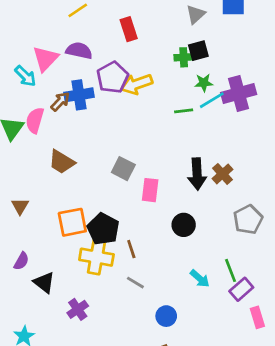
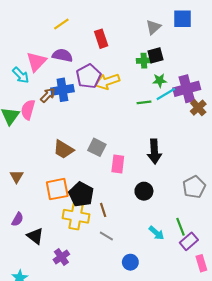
brown trapezoid: (62, 162) -> (63, 149), moved
brown cross: (223, 174) -> (198, 108), moved

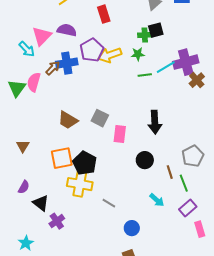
green star: (160, 80) -> (138, 54), moved
brown line: (103, 210) -> (170, 172), moved
green line: (180, 227) -> (184, 183), moved
purple cross: (61, 257) -> (57, 221), moved

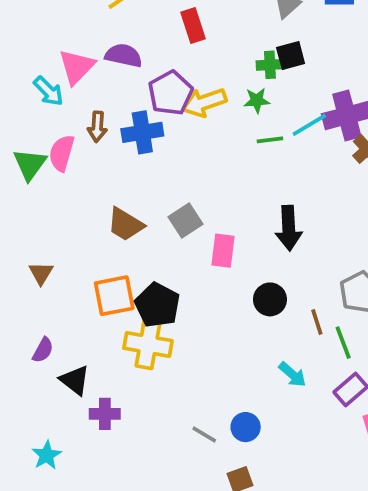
blue cross: (67, 63) -> (142, 132), moved
brown arrow: (53, 68) -> (97, 127), turned 140
gray square: (100, 118) -> (186, 221), turned 30
gray line: (109, 203) -> (204, 435), moved
purple cross: (57, 221) -> (105, 414), turned 35

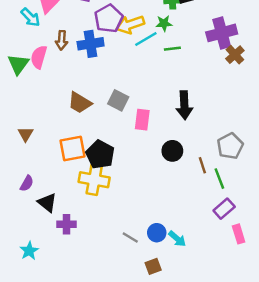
cyan line: (309, 125) -> (146, 39), moved
gray square: (186, 221) -> (118, 100), turned -30
cyan arrow: (292, 374) -> (177, 239), moved

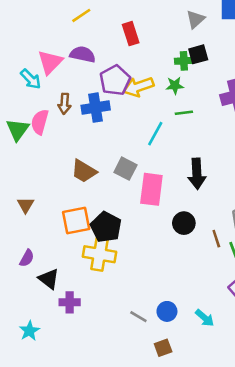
cyan line: (146, 39) -> (155, 134), moved, turned -30
pink rectangle: (142, 120) -> (151, 189), size x1.4
cyan arrow: (177, 239) -> (205, 318), moved

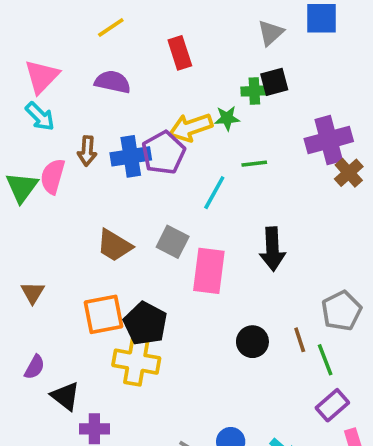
pink triangle: (50, 62) -> (42, 76), moved
purple pentagon: (115, 80) -> (163, 153), moved
green star: (175, 85) -> (227, 118), moved
black circle: (184, 223) -> (252, 342), moved

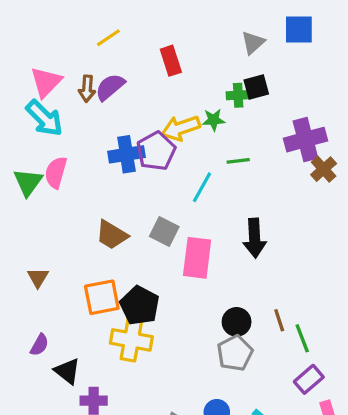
purple semicircle: (113, 82) -> (110, 87), turned -52
cyan arrow: (40, 116) -> (44, 118), size x1.4
brown arrow: (87, 151) -> (87, 89), moved
gray pentagon: (341, 311) -> (235, 353), moved

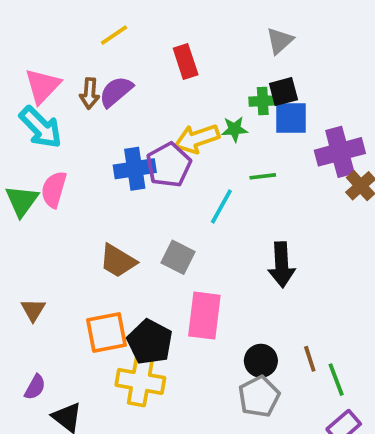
blue square: (299, 30) -> (291, 118), moved
pink rectangle: (197, 258) -> (204, 316), moved

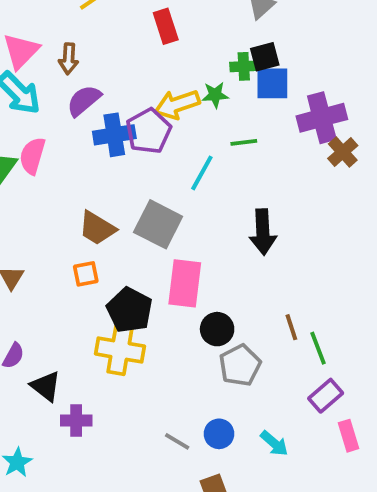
purple semicircle: (116, 92) -> (84, 101), moved
gray square: (178, 257) -> (158, 224), size x1.4
orange square: (107, 332) -> (86, 274), moved, size x0.6
black circle: (261, 361) -> (217, 329), moved

